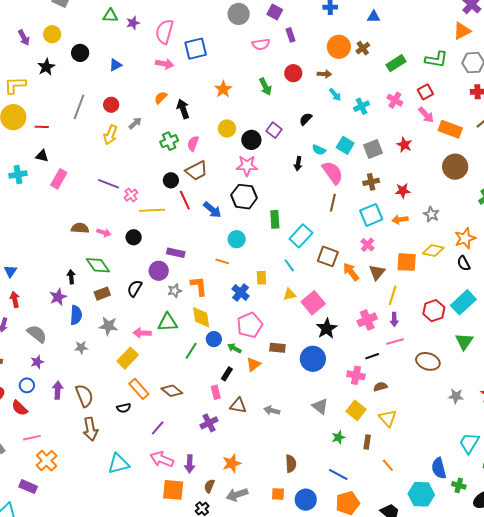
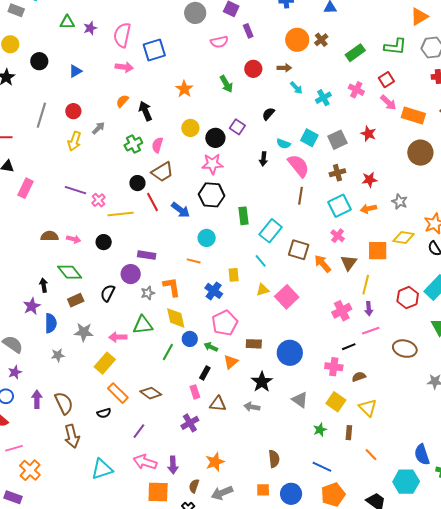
black star: (327, 329) -> (262, 382), moved

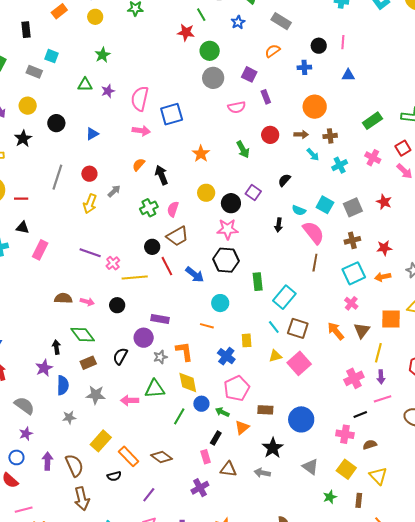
brown cross: (321, 40) -> (330, 136), moved, turned 32
brown square: (299, 250) -> (298, 328), moved
yellow rectangle: (105, 363) -> (101, 441), moved

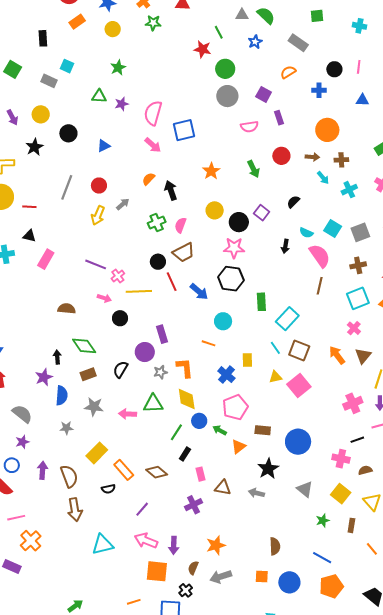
pink arrow: (141, 131) -> (153, 145), turned 30
pink arrow: (87, 302) -> (104, 298), moved
purple rectangle: (160, 319) -> (162, 334), turned 60
black rectangle: (216, 438) -> (185, 454), moved

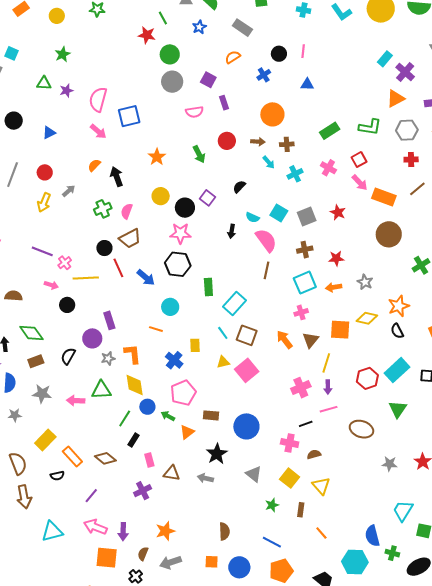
blue cross: (319, 90) -> (264, 75), turned -32
pink cross: (354, 328) -> (301, 312), turned 32

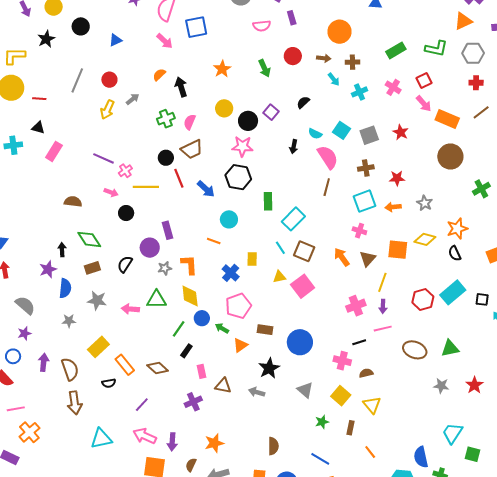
pink cross: (301, 312) -> (359, 231), turned 32
green triangle: (398, 409) -> (450, 348), moved, turned 42

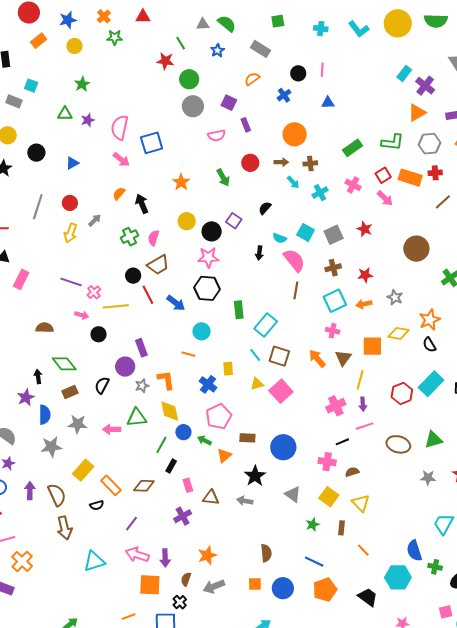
orange rectangle: (447, 119) -> (410, 178), moved
gray star: (69, 321) -> (51, 447), size x1.5
brown diamond: (158, 368) -> (144, 486), turned -35

